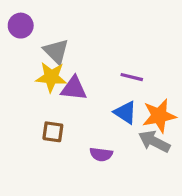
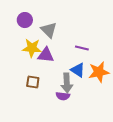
purple circle: (21, 26) -> (25, 20), moved
gray triangle: (56, 51) -> (49, 30), moved
gray arrow: (154, 141) -> (67, 83), moved, turned -120

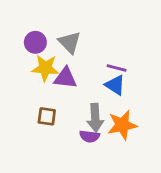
purple circle: (25, 20) -> (35, 42), moved
blue triangle: (78, 70) -> (115, 85), moved
orange star: (99, 72) -> (122, 125), moved

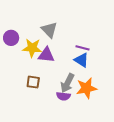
purple circle: (35, 42) -> (11, 38), moved
gray arrow: (95, 118) -> (67, 83), turned 30

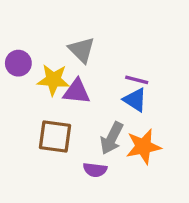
brown square: (33, 82) -> (55, 137), size x1.5
purple semicircle: (63, 96) -> (95, 170), moved

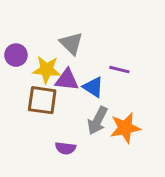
blue triangle: (135, 100) -> (93, 87), moved
brown square: (55, 137) -> (42, 100), moved
purple semicircle: (95, 170) -> (65, 148), moved

